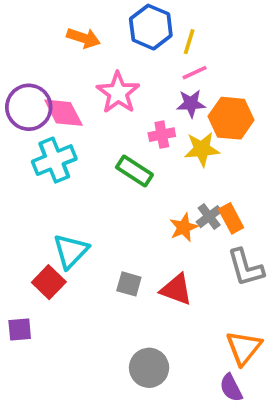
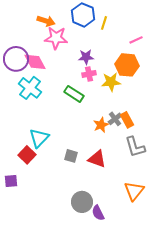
pink line: (195, 73) -> (136, 40), moved
pink star: (118, 93) -> (56, 38), moved, turned -30
purple star: (191, 104) -> (86, 57), moved
cyan cross: (54, 160) -> (30, 88), turned -30
purple semicircle: (231, 388) -> (98, 213), moved

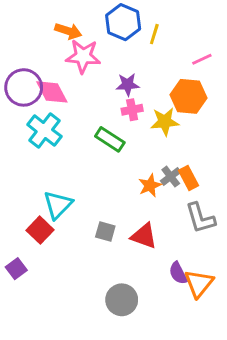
purple square: (11, 181) -> (16, 269), turned -32
purple semicircle: (98, 213) -> (178, 273), moved

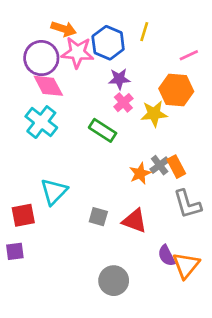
blue hexagon: (123, 22) -> (108, 43), moved
purple circle: (24, 87) -> (41, 58), moved
pink cross: (132, 110) -> (123, 103), turned -30
red square: (40, 230) -> (23, 215), moved, turned 35
purple square: (16, 269) -> (15, 251), turned 30

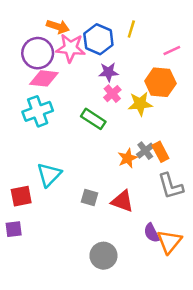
pink diamond: (48, 86) -> (44, 78), turned -56
cyan cross: (41, 122) -> (38, 111), turned 32

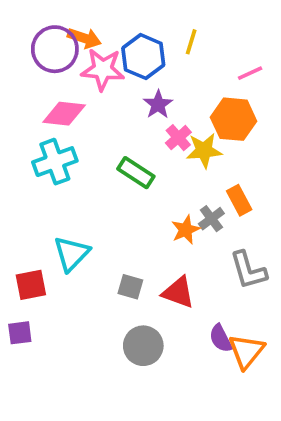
purple circle: (38, 53) -> (55, 49), moved
purple star: (109, 72) -> (158, 104), turned -30
pink cross: (112, 94) -> (178, 138), moved
orange rectangle: (160, 152) -> (239, 200), moved
gray circle: (103, 256) -> (143, 346), moved

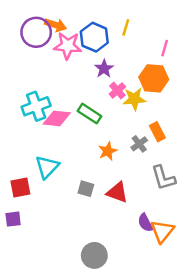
pink line: (250, 73) -> (165, 48), turned -49
pink diamond: (64, 114) -> (57, 118), moved
orange star: (186, 230) -> (108, 151), moved
gray circle: (143, 346) -> (94, 255), moved

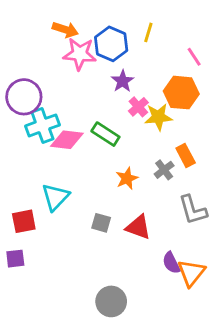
purple circle: (36, 32) -> (24, 97), moved
pink line: (165, 48) -> (194, 57), turned -49

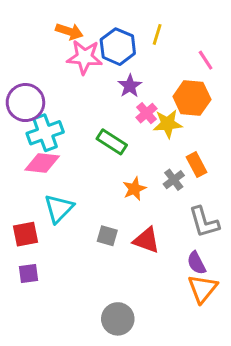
pink diamond: (67, 140) -> (42, 163), moved
purple square: (15, 259) -> (28, 274), moved
purple semicircle: (171, 263) -> (196, 263), moved

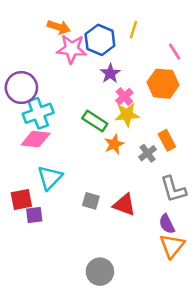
yellow star: (168, 124) -> (127, 115), moved
orange star: (134, 189) -> (114, 144), moved
purple square: (28, 274) -> (34, 215), moved

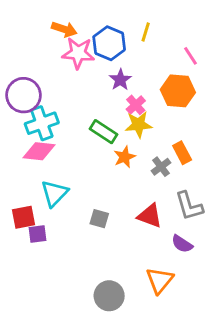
red triangle: (124, 205) -> (150, 216), moved
purple semicircle: (167, 224) -> (182, 244), turned -30
orange triangle: (172, 246) -> (160, 280), moved

